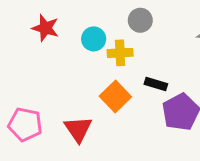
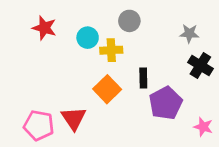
black rectangle: (156, 84) -> (143, 78), turned 72
pink pentagon: (25, 124) -> (39, 125), moved

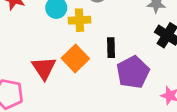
red triangle: (74, 118) -> (44, 68), moved

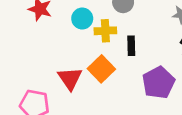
black rectangle: (111, 48) -> (131, 46), moved

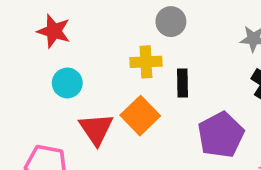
cyan circle: (82, 19) -> (67, 83), moved

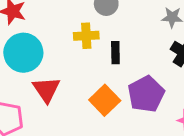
cyan circle: (67, 83) -> (23, 53), size x1.6
orange square: (140, 116) -> (105, 100), moved

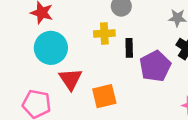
purple pentagon: (146, 94) -> (155, 66), moved
orange square: (105, 100) -> (104, 96), moved, turned 30

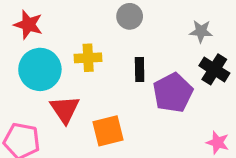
yellow cross: (104, 34) -> (88, 58), moved

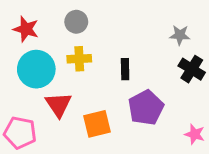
gray circle: (130, 16) -> (76, 22), moved
purple pentagon: (173, 93) -> (146, 108), moved

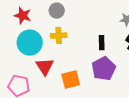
black rectangle: (125, 69) -> (102, 43), moved

